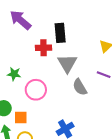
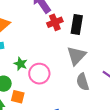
red cross: (43, 48) -> (55, 22), moved, turned -35
green star: (14, 74) -> (21, 64), moved

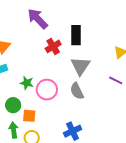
red cross: (55, 22) -> (53, 46), moved
gray semicircle: (83, 82) -> (77, 91), moved

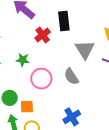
gray triangle: (80, 66) -> (85, 50), moved
green star: (27, 83) -> (23, 60), moved

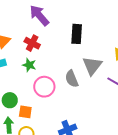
red cross: (43, 35) -> (32, 43), moved, turned -35
gray semicircle: (71, 77) -> (72, 79), moved

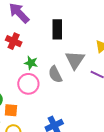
green star: (29, 65) -> (31, 63), moved

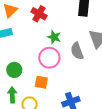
orange square: (11, 110) -> (41, 82), moved

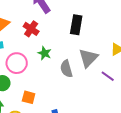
pink circle: (49, 58) -> (17, 63), moved

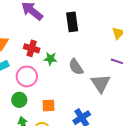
red cross: (31, 29) -> (32, 48), moved
gray triangle: (88, 58) -> (101, 83), moved

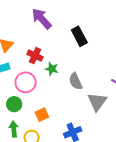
black rectangle: (72, 22) -> (79, 36), turned -30
orange square: (48, 105) -> (42, 115), turned -32

